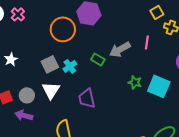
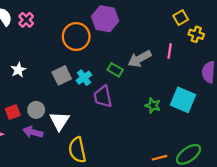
green star: (135, 82) -> (153, 105), moved
white triangle: (51, 90) -> (59, 121), moved
purple trapezoid: (87, 98) -> (103, 97), moved

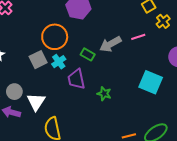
yellow cross: (196, 34) -> (163, 21), turned 32
orange circle: (76, 36) -> (55, 37), moved
pink line: (170, 51) -> (138, 37), turned 64
green star: (153, 105) -> (104, 94), moved

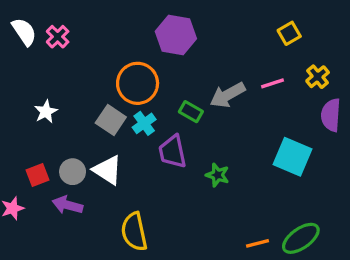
yellow cross: (163, 21) -> (318, 77), moved
gray square: (38, 60) -> (111, 120), turned -30
white triangle: (36, 102) -> (108, 170), moved, turned -30

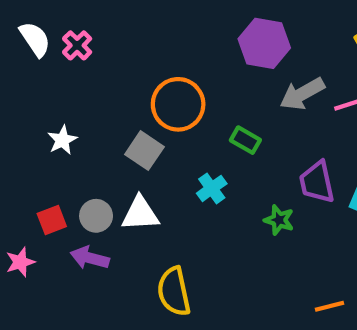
purple hexagon: (176, 35) -> (264, 43), moved
gray arrow: (228, 95) -> (302, 94), moved
cyan cross: (144, 123) -> (212, 188), moved
purple trapezoid: (173, 152) -> (317, 182), moved
white triangle: (108, 170) -> (140, 214), turned -36

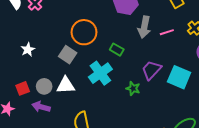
gray arrow: (302, 94) -> (144, 27), turned -50
purple trapezoid: (317, 182) -> (151, 70), turned 55
cyan cross: (212, 188) -> (100, 73), size x1.6

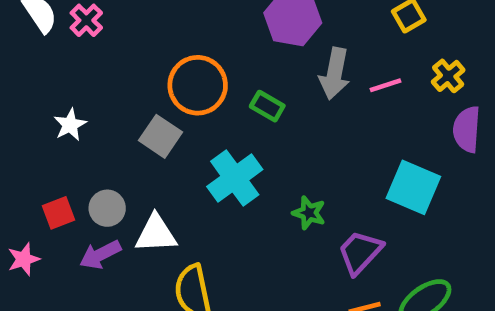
green rectangle: (117, 50) -> (267, 106), moved
purple trapezoid: (151, 70) -> (360, 252), moved
white triangle: (66, 85) -> (156, 234), moved
purple arrow: (41, 107) -> (100, 255), turned -42

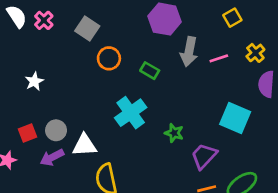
orange circle: (198, 85) -> (109, 58), size x0.7
gray square: (161, 136) -> (87, 29), moved

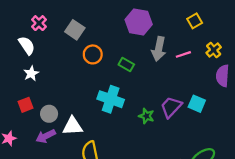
white semicircle: (17, 16) -> (27, 45), moved
cyan cross: (131, 113) -> (111, 99), turned -35
cyan square: (235, 118) -> (197, 104), size x0.7
red square: (28, 133) -> (26, 105), moved
purple trapezoid: (204, 156) -> (171, 107), moved

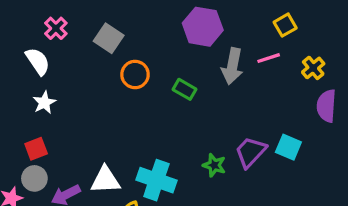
pink line: (183, 54) -> (269, 58), moved
cyan cross: (111, 99) -> (156, 180), moved
gray circle: (49, 114) -> (34, 178), moved

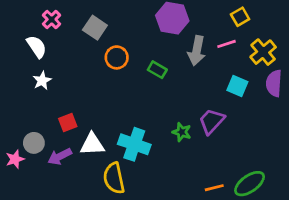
yellow cross: (313, 68) -> (263, 52), size x1.4
cyan square: (288, 147) -> (237, 86), moved
red square: (36, 149) -> (68, 123), moved

